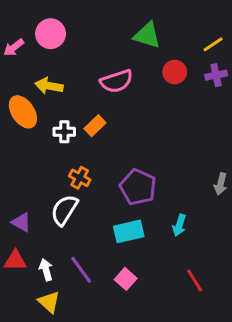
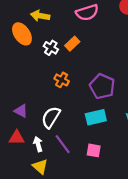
white cross: (64, 132) -> (51, 48), turned 32
white semicircle: (64, 210) -> (51, 117), moved
pink square: (126, 279) -> (94, 150), turned -32

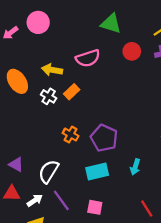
yellow arrow: (40, 16) -> (52, 70), moved
orange cross: (62, 80) -> (71, 135), moved
white arrow: (38, 144) -> (35, 200), turned 72

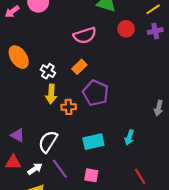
yellow arrow: (52, 70) -> (51, 94), moved, turned -96
orange rectangle: (72, 92) -> (79, 67), moved
orange cross: (71, 135) -> (69, 107), turned -32
purple pentagon: (104, 138) -> (96, 93), moved

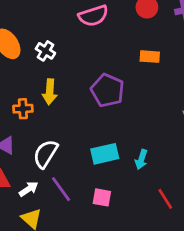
orange rectangle: (79, 67) -> (150, 57), moved, turned 48
white cross: (48, 71) -> (45, 51), moved
orange cross: (69, 107) -> (23, 109), moved
cyan arrow: (129, 137) -> (141, 159), moved

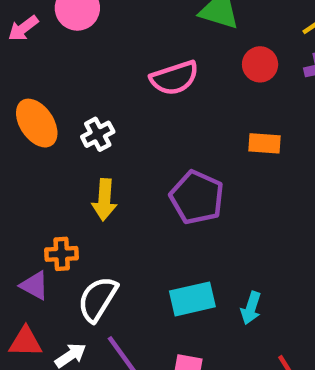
white cross: (45, 51) -> (98, 134), turned 30
orange cross: (23, 109) -> (62, 254), moved

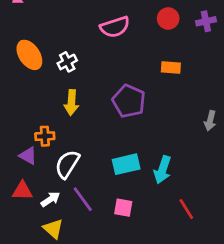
cyan arrow: (251, 308) -> (163, 170), size x1.4

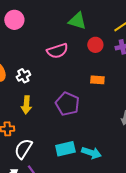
cyan arrow: (163, 170) -> (91, 153), turned -90

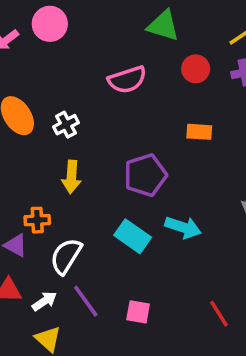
purple pentagon: (67, 104) -> (145, 175), turned 30
cyan rectangle: (65, 149) -> (133, 236), moved, turned 48
cyan arrow: (91, 153) -> (183, 227), moved

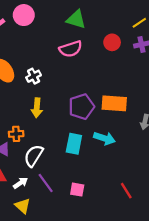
green triangle: (163, 26) -> (76, 19), moved
orange rectangle: (199, 132) -> (114, 103), moved, size x1.6
cyan rectangle: (133, 236) -> (74, 144), turned 66

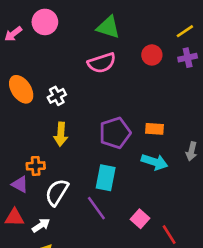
orange rectangle: (114, 103) -> (155, 129), size x0.6
cyan arrow: (104, 138) -> (155, 162), moved
purple line: (46, 183) -> (96, 208), moved
pink square: (77, 190) -> (140, 219), moved, turned 32

